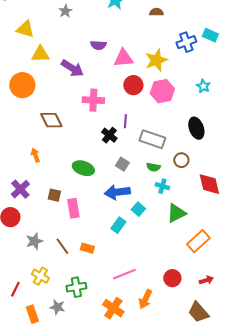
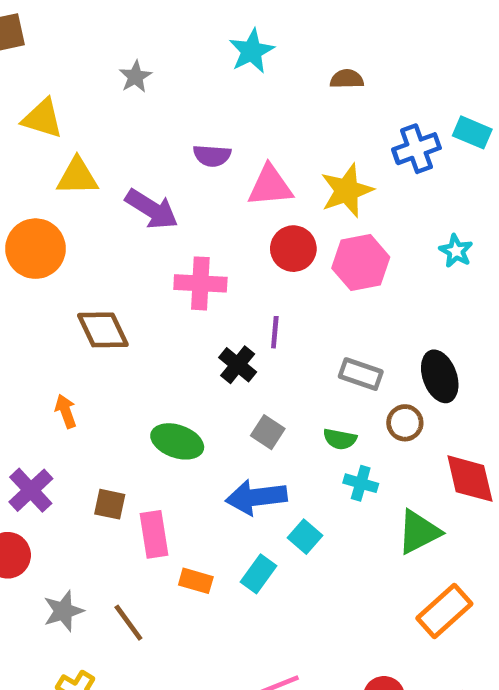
black ellipse: (196, 128) -> (440, 376), moved
gray rectangle: (152, 139) -> (361, 374), moved, size x0.7
green triangle: (176, 213) -> (419, 532), moved
orange rectangle: (87, 248) -> (196, 581), moved

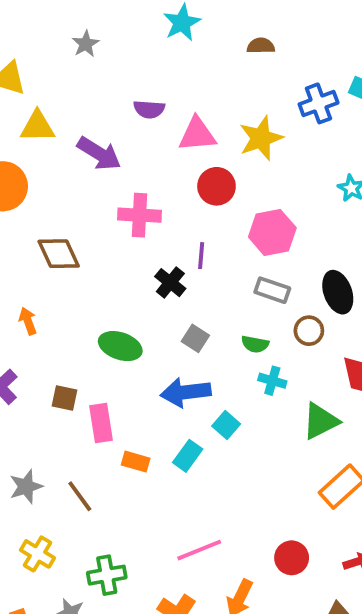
pink hexagon: (361, 263) -> (272, 232), moved

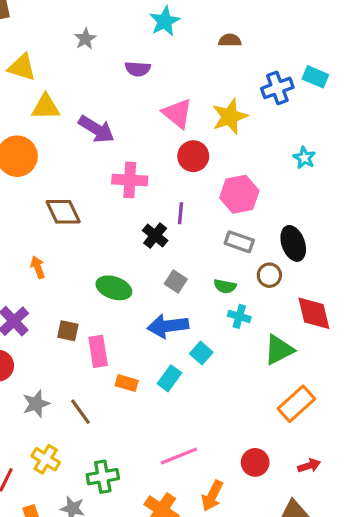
purple semicircle: (149, 109) -> (138, 69), moved
pink triangle: (197, 134) -> (177, 113), turned 44

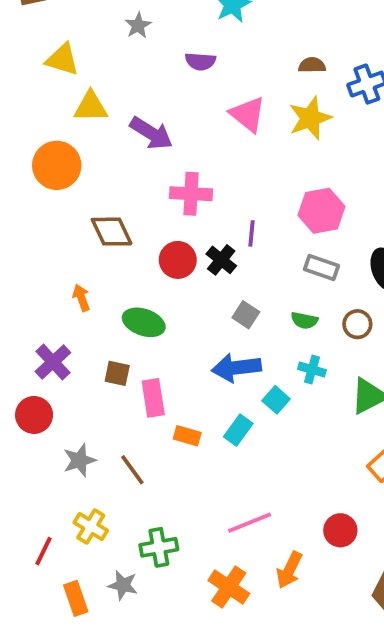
brown semicircle: (230, 40) -> (312, 65), moved
red circle: (193, 156) -> (178, 260), moved
brown circle: (269, 275) -> (357, 324), moved
green ellipse: (114, 288) -> (144, 322), moved
cyan cross: (239, 316) -> (312, 370), moved

